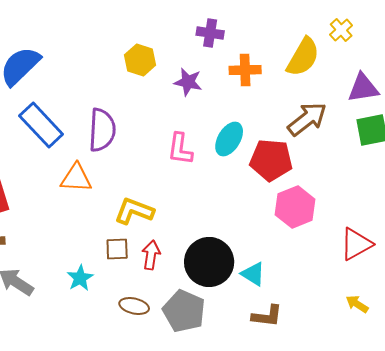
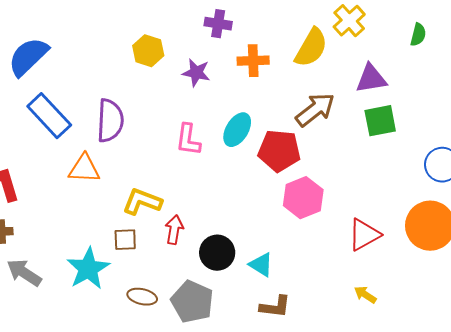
yellow cross: (341, 30) -> (349, 21), size x1.4
red arrow: (151, 255) -> (174, 230), moved
black circle: (209, 262) -> (217, 253), size x0.7
cyan star: (80, 278) -> (88, 269), size x1.6

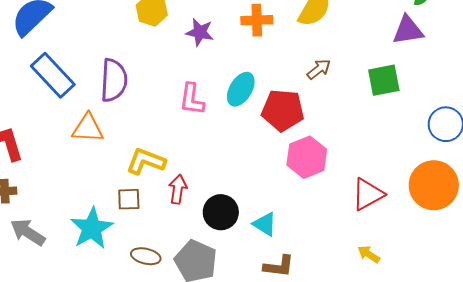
purple triangle: (371, 79) -> (408, 30), moved
brown arrow: (315, 110) -> (319, 69), size x0.6

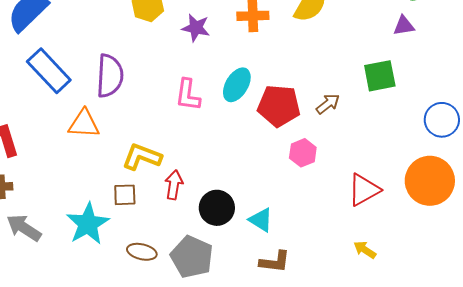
purple triangle: (408, 30) -> (404, 26), size x0.7
brown arrow: (319, 69) -> (328, 104), moved
pink hexagon: (307, 157) -> (303, 153), size x0.7

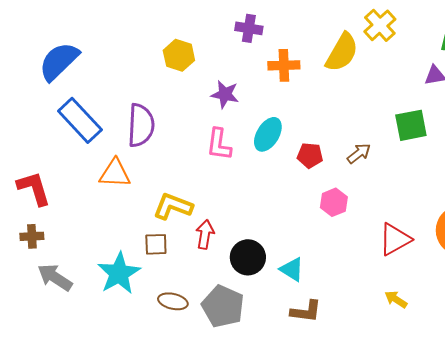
purple star: (196, 28) -> (225, 94), moved
red pentagon: (279, 106) -> (310, 155), size x0.6

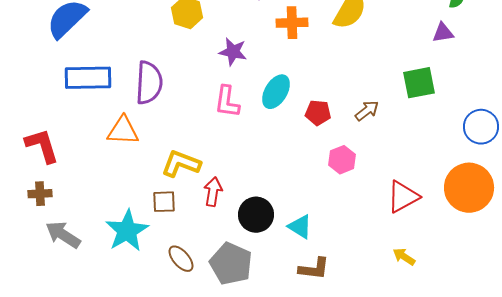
blue rectangle: (80, 120) -> (88, 78), turned -48
brown ellipse: (173, 301) -> (181, 259), turned 36

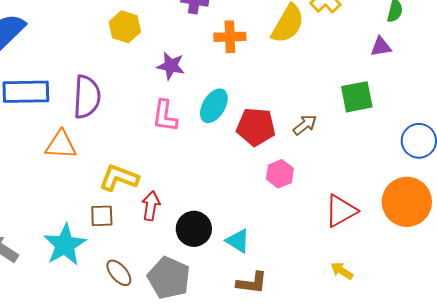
red pentagon: (318, 113) -> (256, 127), size x1.5

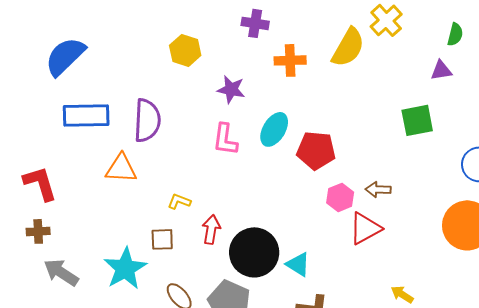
brown arrow: (305, 125) -> (378, 189), moved, turned -140
yellow L-shape: (119, 178) -> (179, 201), size x0.6
red triangle: (341, 211) -> (365, 228), moved
black circle: (194, 229) -> (254, 252), size x1.4

